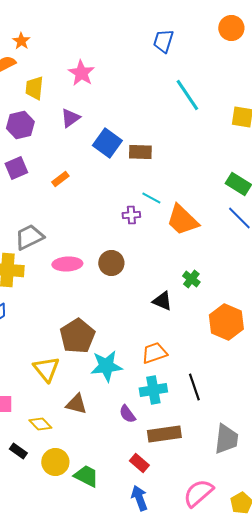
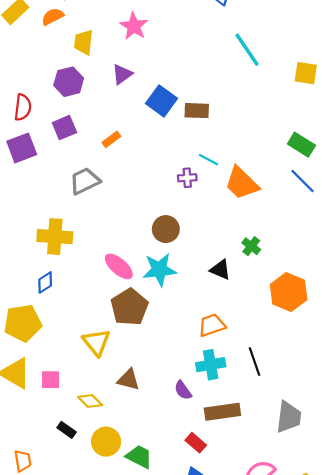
gray trapezoid: (29, 237) -> (85, 181), moved
pink ellipse: (67, 264) -> (119, 266), moved, turned 44
cyan star: (106, 366) -> (159, 270), moved

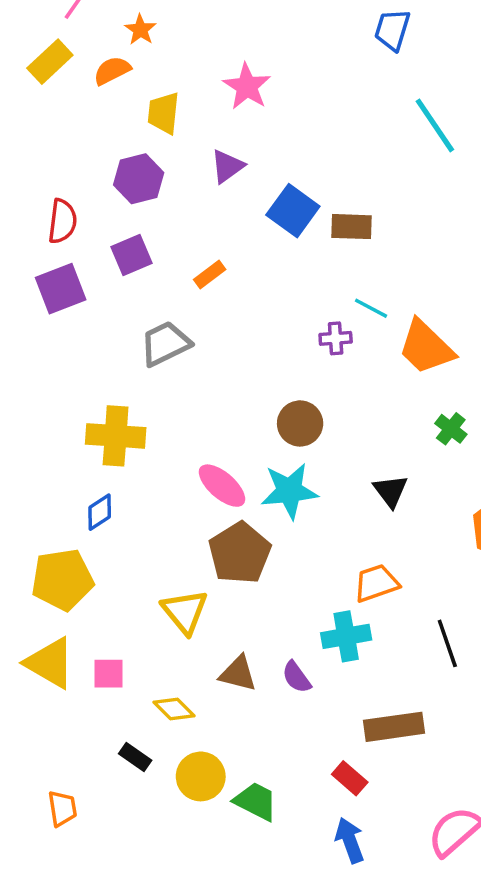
green cross: (251, 246) -> (451, 429), moved
black triangle: (220, 270) -> (391, 491), turned 30
cyan cross: (211, 365) -> (346, 636), moved
purple semicircle: (183, 390) -> (296, 677), moved

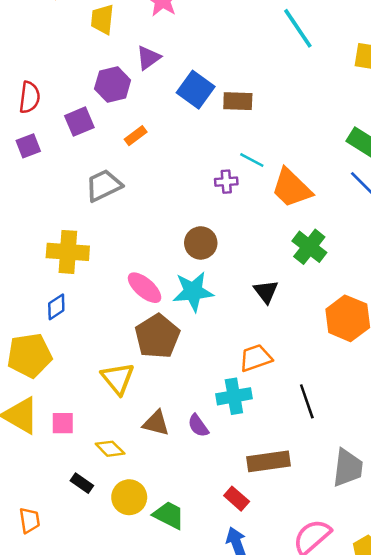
purple hexagon: (139, 179) -> (113, 85), moved
purple square: (61, 289) -> (28, 146), size x0.7
green cross: (451, 429) -> (309, 247), size x1.5

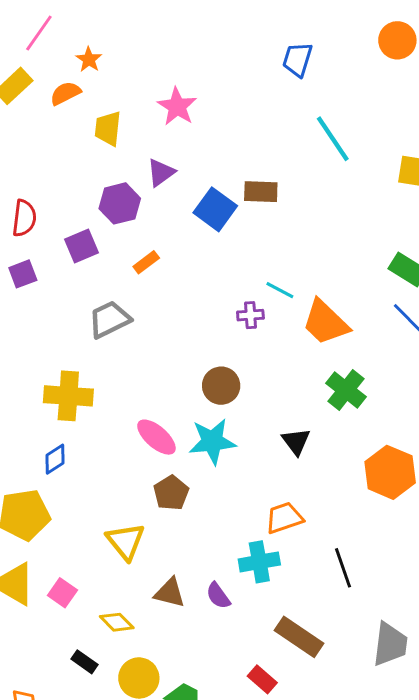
brown rectangle: (238, 101) -> (261, 192), moved
brown pentagon: (157, 336) -> (171, 493), size x0.7
pink square: (63, 423) -> (62, 593), turned 35
brown rectangle: (268, 461) -> (299, 637), turned 42

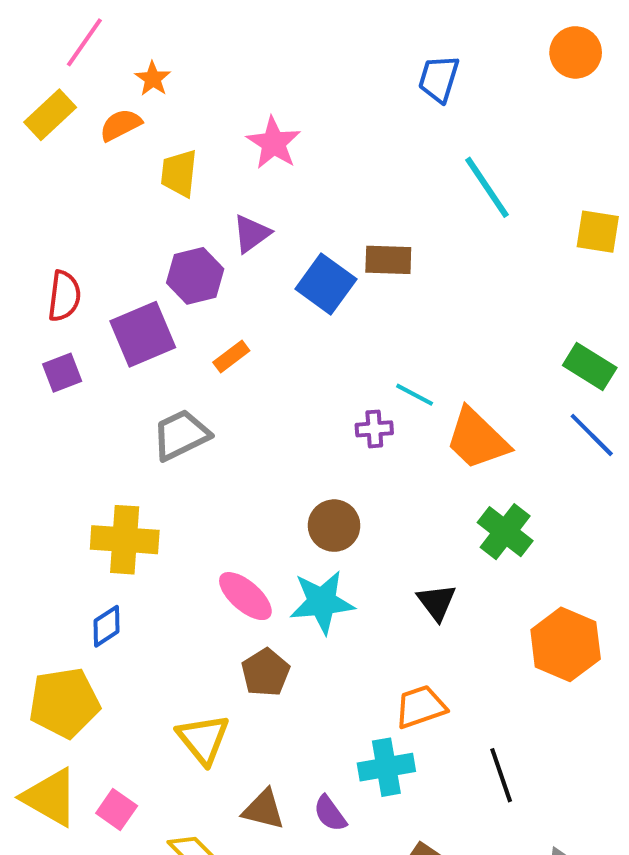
purple square: (82, 246) -> (143, 334), size x1.4

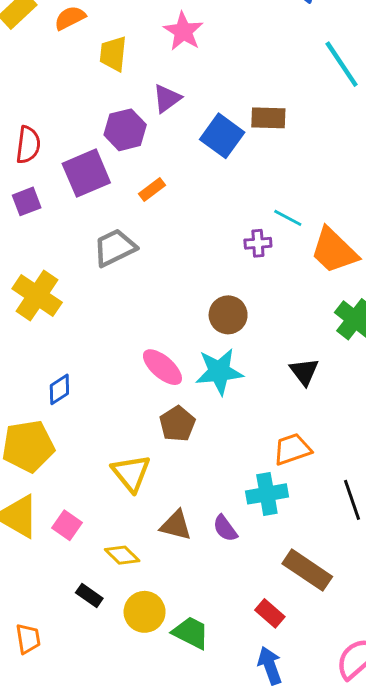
yellow cross: (125, 540) -> (37, 295), moved, turned 30

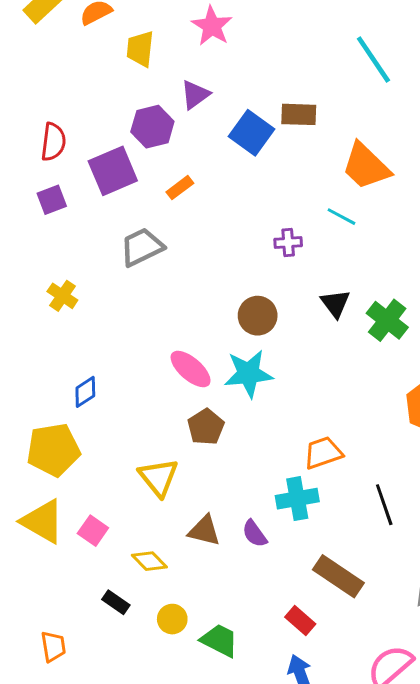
cyan line: (288, 218) -> (341, 217), moved
orange trapezoid: (334, 251) -> (366, 166), moved
yellow cross: (37, 295) -> (62, 296), size x0.6
black triangle: (304, 372) -> (335, 303), moved
yellow circle: (145, 612) -> (172, 619), size x0.7

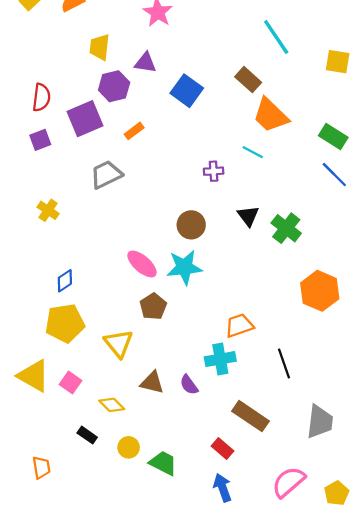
yellow trapezoid: (140, 49) -> (100, 47), moved
purple triangle: (195, 95) -> (145, 63), turned 45
brown rectangle: (299, 114) -> (248, 80), moved, turned 40
yellow pentagon: (53, 450) -> (65, 323), moved

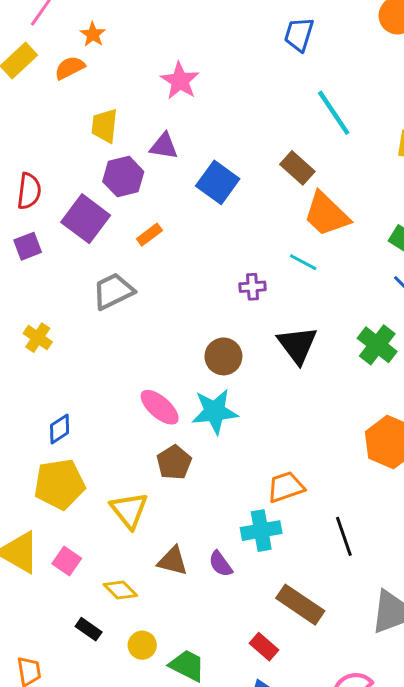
purple square: (85, 119) -> (86, 219), turned -30
black triangle: (248, 216) -> (297, 345), size x1.4
green cross: (286, 228) -> (377, 345), moved

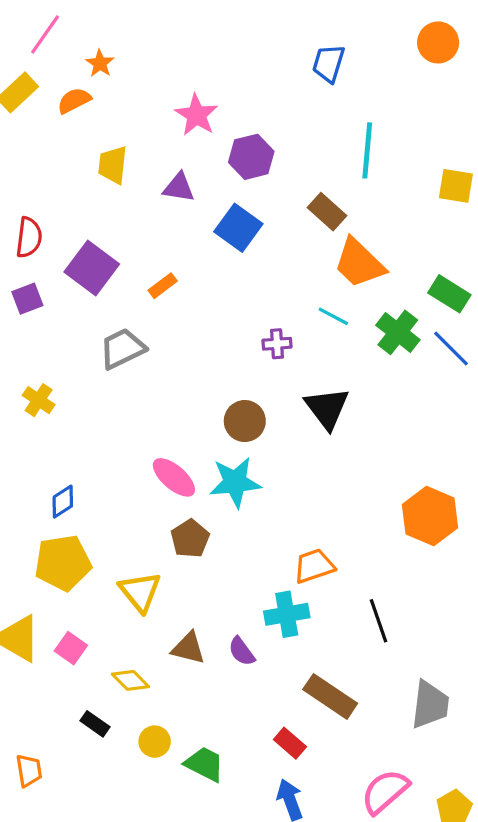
cyan line: (334, 113) -> (367, 150), turned 39
purple hexagon: (123, 177) -> (251, 157), moved
green cross: (377, 345) -> (398, 332), moved

